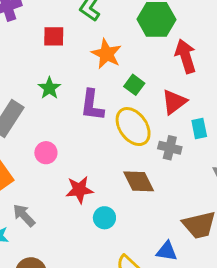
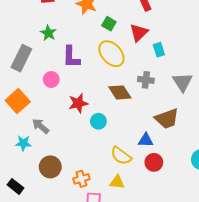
purple L-shape: (92, 105) -> (71, 57), moved
gray cross: (170, 148) -> (146, 80), moved

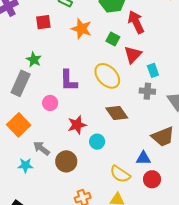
green square: (109, 24) -> (113, 39), moved
green star: (48, 33) -> (34, 60), moved
gray cross: (146, 80) -> (147, 91), moved
brown circle: (50, 167) -> (66, 161), moved

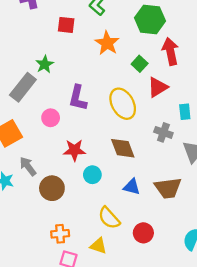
cyan rectangle: (153, 70) -> (185, 112), moved
blue triangle: (143, 158) -> (132, 187), moved

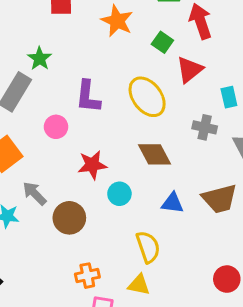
yellow semicircle: (109, 218) -> (148, 247), turned -150
red circle: (143, 233) -> (227, 279), moved

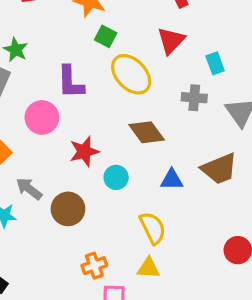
green square: (162, 42) -> (106, 36), moved
pink circle: (56, 127) -> (42, 117), size x1.4

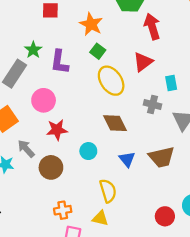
purple L-shape: (70, 82) -> (59, 62), moved
red star: (84, 151) -> (57, 130), moved
blue triangle: (172, 180) -> (127, 159), turned 42

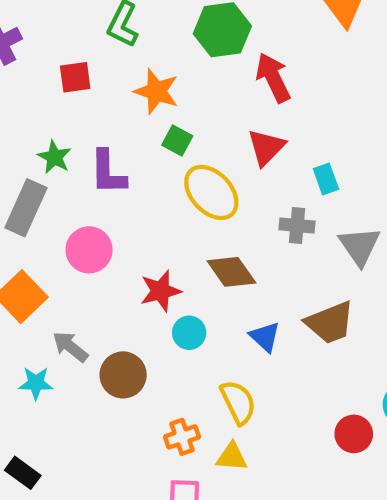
red star: (57, 130) -> (161, 291), moved
orange cross: (63, 210) -> (182, 437), moved

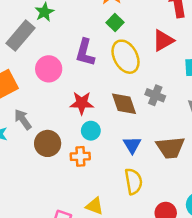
purple L-shape: (108, 172) -> (85, 52), moved
gray cross: (297, 225) -> (155, 95), moved
yellow semicircle: (238, 402) -> (134, 181), moved
orange cross: (182, 437) -> (80, 156), moved

